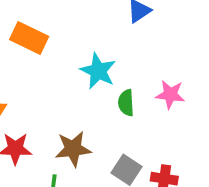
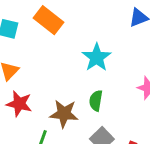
green semicircle: (126, 103) -> (96, 101), moved

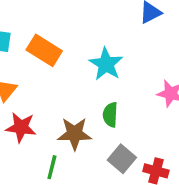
orange rectangle: (49, 20) -> (44, 50), moved

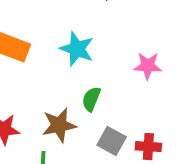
green semicircle: (110, 115) -> (91, 99), turned 30

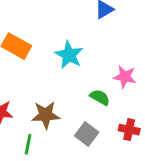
green semicircle: (91, 99) -> (100, 97), moved, turned 90
red cross: (148, 147) -> (129, 130), moved

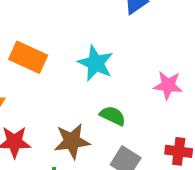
green semicircle: (100, 97) -> (113, 116), moved

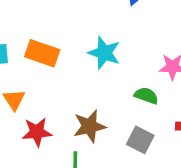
green semicircle: (113, 116) -> (146, 96), moved

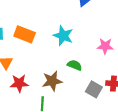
green semicircle: (146, 96) -> (75, 65), moved
gray square: (140, 140) -> (94, 89), moved

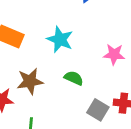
brown star: (52, 81) -> (30, 81), moved

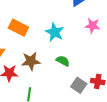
pink star: (114, 54) -> (92, 26), moved

